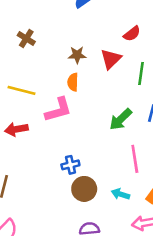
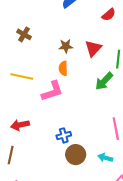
red semicircle: (132, 34) -> (109, 15), moved
green arrow: (121, 119) -> (104, 81), moved
red arrow: (16, 129) -> (20, 125), moved

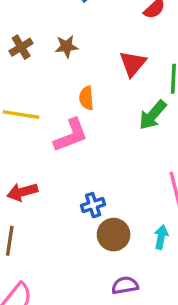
brown cross: (24, 34) -> (21, 47), turned 32
brown star: (66, 46) -> (67, 46), moved
cyan arrow: (105, 158) -> (161, 237), turned 88

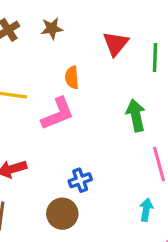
green arrow: (153, 115) -> (136, 115), moved, turned 128
brown circle: (114, 235) -> (62, 214), moved

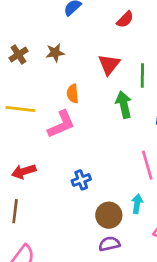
green arrow: (136, 115) -> (124, 105), moved
brown circle: (62, 214) -> (109, 215), moved

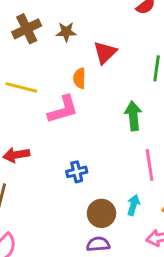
brown cross: (18, 55) -> (27, 29), size x1.4
red triangle: (109, 64) -> (105, 53), moved
green arrow: (124, 105) -> (133, 116), moved

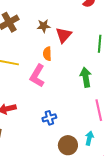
brown star: (66, 32) -> (44, 26), moved
pink L-shape: (63, 109) -> (37, 76), turned 140

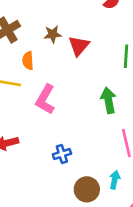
orange semicircle: (47, 54) -> (28, 61), moved

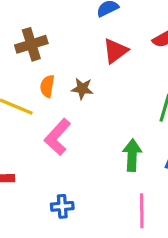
brown star: (53, 34) -> (82, 89), moved
red triangle: (79, 46) -> (115, 51), moved

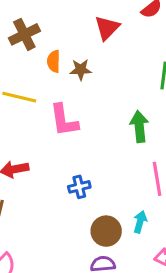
orange semicircle: (47, 86) -> (54, 61), moved
pink L-shape: (57, 137) -> (64, 120), turned -42

